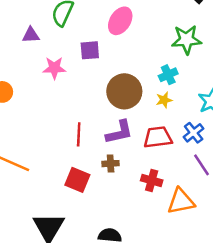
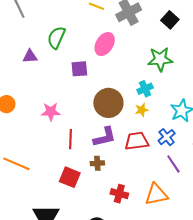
pink star: (54, 68) -> (51, 112), moved
red cross: (152, 180) -> (119, 194), moved

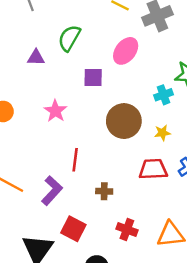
cyan cross: (145, 89) -> (163, 95), moved
pink star: (51, 112) -> (55, 111), moved, turned 30
purple L-shape: (105, 137) -> (52, 191), moved, turned -40
red square: (70, 177) -> (73, 229), moved

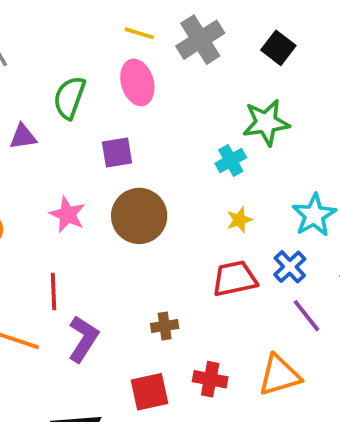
pink ellipse: (126, 51) -> (137, 82), moved, turned -44
brown circle: (124, 121) -> (139, 216), moved
red line: (75, 160) -> (53, 291), moved
red square: (73, 229) -> (149, 392), moved, turned -30

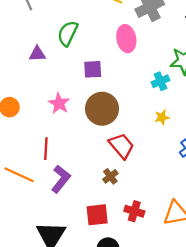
pink ellipse: (137, 82) -> (126, 39), moved
red trapezoid: (235, 279) -> (121, 146), moved, turned 56
brown cross: (165, 326) -> (110, 176), turned -35

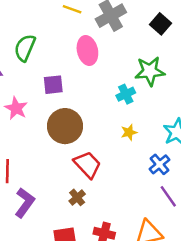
pink star: (59, 103) -> (16, 108), moved

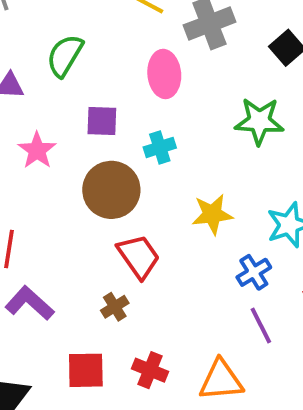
cyan cross: (126, 94) -> (160, 147), moved
yellow star: (129, 132) -> (212, 214), size x1.5
purple L-shape: (25, 203) -> (30, 303), turned -92

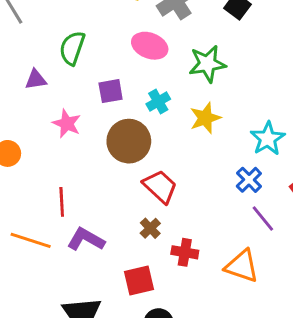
pink ellipse: (164, 74) -> (150, 46), turned -52
green star: (259, 121) -> (207, 64), moved
yellow star: (212, 214) -> (205, 118), moved
red cross: (150, 370) -> (185, 252), moved
orange triangle: (221, 380) -> (242, 266), turned 36

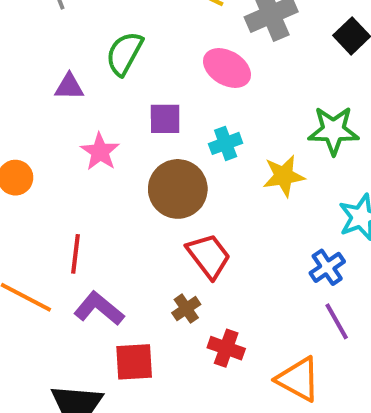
green star: (207, 64) -> (333, 130), moved
red square: (139, 281) -> (134, 362), moved

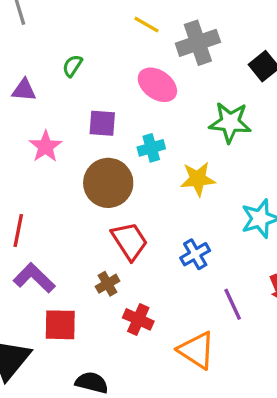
green semicircle: (124, 53) -> (72, 66), size x0.6
green star: (333, 130) -> (230, 122), moved
blue cross: (327, 267) -> (195, 254), moved

